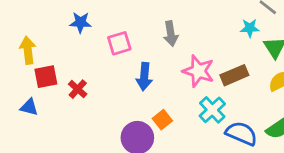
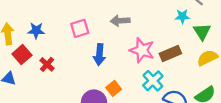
blue star: (80, 22) -> (36, 31), moved
gray arrow: (171, 34) -> (120, 21), turned 96
red square: (46, 77) -> (22, 55), turned -30

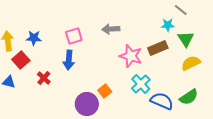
brown rectangle: (170, 53) -> (158, 48), moved
blue arrow: (99, 55) -> (69, 60), moved
red cross: (47, 64) -> (44, 78), moved

